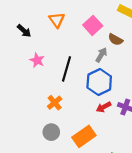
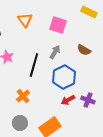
pink square: (93, 25) -> (58, 25), turned -30
brown semicircle: (116, 40) -> (84, 50), moved
gray arrow: (101, 55) -> (55, 52), moved

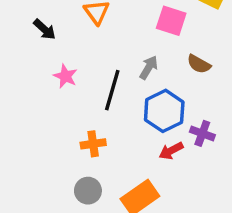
pink square: (58, 25) -> (171, 21), moved
orange cross: (23, 96) -> (93, 144), turned 32
purple cross: (88, 100) -> (202, 133), moved

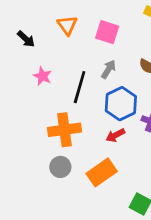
pink square: (171, 21) -> (107, 32), moved
orange cross: (93, 144) -> (64, 130), size x1.6
red arrow: (171, 151) -> (115, 135), moved

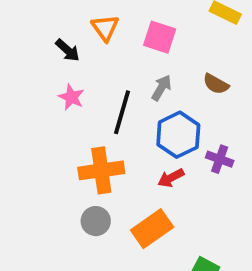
black arrow: (26, 39) -> (68, 50), moved

